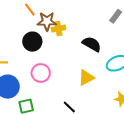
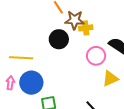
pink circle: (41, 73) -> (96, 56), moved

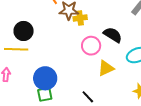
black circle: (59, 39) -> (24, 31), moved
blue circle: (31, 83) -> (45, 78), moved

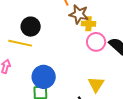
pink circle: (91, 46) -> (96, 42), moved
yellow triangle: (106, 68) -> (96, 84), moved, turned -42

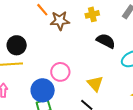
yellow cross: (89, 24) -> (92, 14), moved
pink circle: (96, 42) -> (60, 72), moved

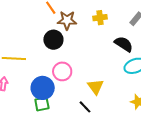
black semicircle: (106, 41) -> (124, 44), moved
black circle: (17, 45) -> (53, 40), moved

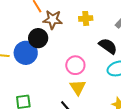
pink circle: (62, 71) -> (75, 65), moved
blue circle: (43, 88) -> (26, 53), moved

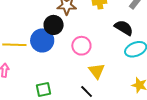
pink circle: (75, 65) -> (81, 46), moved

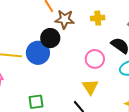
pink circle: (81, 46) -> (95, 59), moved

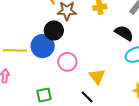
pink circle: (95, 59) -> (67, 62), moved

